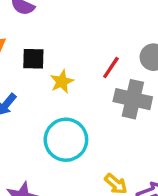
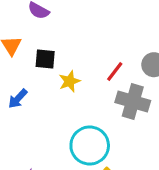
cyan circle: (66, 140) -> (90, 146), moved

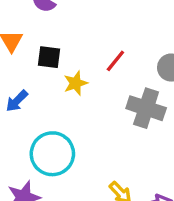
red line: (115, 72) -> (115, 61), moved
cyan circle: (90, 146) -> (52, 154), moved

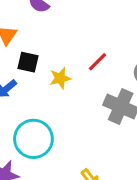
black square: (49, 57) -> (28, 62), moved

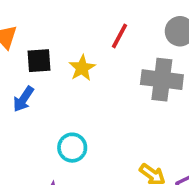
cyan circle: (33, 139) -> (72, 148), size x0.6

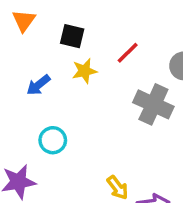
black square: (39, 61) -> (72, 36), moved
blue arrow: (23, 99) -> (38, 85), moved

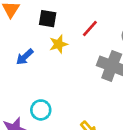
cyan circle: (53, 140) -> (41, 110), moved

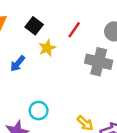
black square: (48, 19) -> (34, 26), turned 35

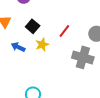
blue arrow: (18, 64) -> (18, 47), moved, turned 72

